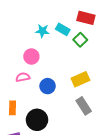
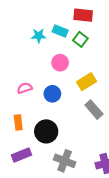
pink circle: (31, 57) -> (60, 63), moved

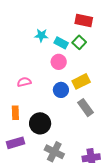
cyan rectangle: (60, 31) -> (61, 43), moved
blue circle: (52, 94) -> (61, 90), moved

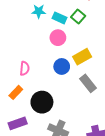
pink semicircle: (24, 82) -> (25, 68), moved, turned 112
orange rectangle: (15, 113) -> (16, 92), turned 48

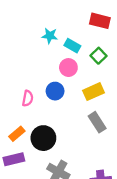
green square: (78, 16) -> (98, 56), moved
blue circle: (62, 66) -> (55, 91), moved
orange rectangle: (16, 92) -> (17, 134), moved

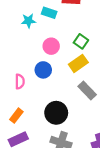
cyan rectangle: (72, 46) -> (49, 13), moved
green square: (98, 56) -> (81, 41), moved
black circle: (43, 138) -> (56, 113), moved

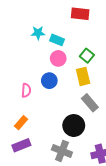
cyan rectangle: (49, 13) -> (57, 40), moved
yellow rectangle: (78, 63) -> (83, 76), turned -72
black circle: (56, 113) -> (74, 126), moved

